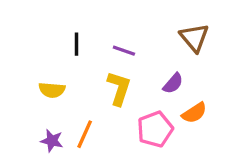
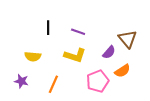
brown triangle: (194, 38) -> (128, 39), moved
yellow L-shape: (119, 88) -> (75, 55), turned 90
purple star: (52, 141) -> (21, 81), moved

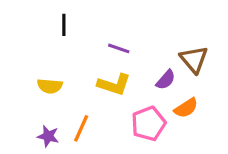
black line: (48, 28) -> (64, 25), moved
purple star: (21, 81) -> (48, 136), moved

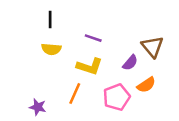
yellow semicircle: (50, 86) -> (51, 49), moved
orange line: (81, 128) -> (75, 93), moved

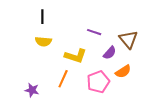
purple line: (93, 38) -> (94, 32), moved

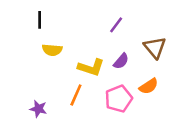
black line: (42, 17) -> (40, 20), moved
purple line: (94, 32) -> (116, 25), moved, turned -72
purple semicircle: (110, 53) -> (121, 61), moved

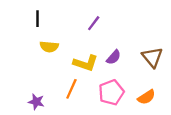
purple line: (116, 25) -> (94, 23), moved
brown triangle: (155, 47) -> (152, 57), moved
orange semicircle: (149, 86) -> (146, 97), moved

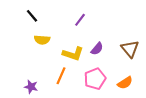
black line: (37, 19) -> (32, 16), turned -40

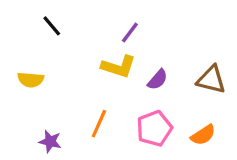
yellow semicircle: (42, 40) -> (31, 80), moved
brown triangle: (130, 49) -> (211, 80), turned -36
yellow L-shape: (73, 54) -> (118, 67), moved

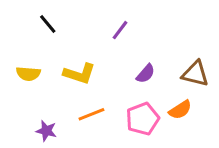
yellow L-shape: (118, 67) -> (79, 74), moved
orange line: (99, 124) -> (91, 114), turned 44
orange semicircle: (203, 135) -> (180, 110), moved

